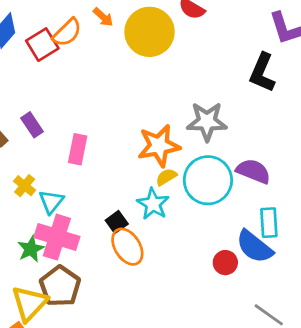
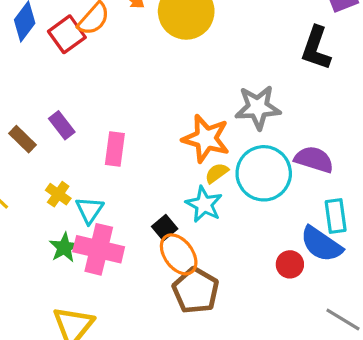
orange star: (159, 146) -> (206, 139), turned 30
green star: (31, 249) -> (64, 248), moved
brown pentagon: (60, 286) -> (196, 291), moved

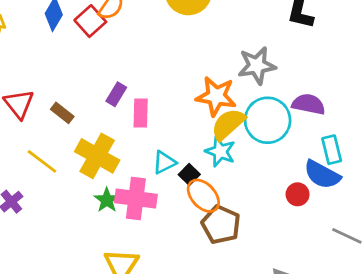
purple rectangle: (62, 125) -> (116, 94), moved, turned 75
yellow semicircle: (217, 173) -> (228, 124), size x1.8
yellow cross: (58, 194) -> (97, 156), size x2.0
cyan triangle: (89, 210) -> (164, 162), moved, turned 35

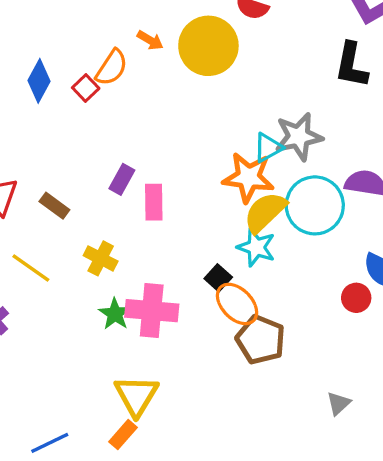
red square: (90, 21) -> (86, 88), size x0.7
yellow cross: (97, 156) -> (101, 258), size x0.6
cyan triangle: (164, 162) -> (268, 148), moved

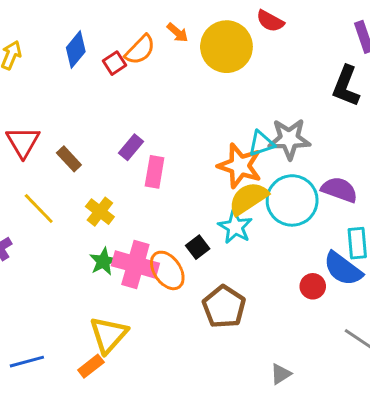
orange ellipse: (237, 304) -> (167, 270), moved

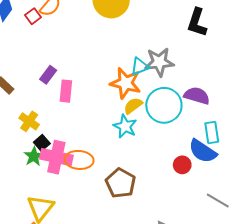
yellow semicircle: (248, 198) -> (133, 106), size x0.7
black square: (198, 247) -> (42, 143), moved
orange ellipse: (167, 270) -> (79, 160), turned -48

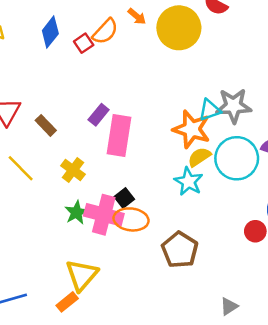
pink rectangle: (66, 91) -> (119, 135), size x1.5
black square: (42, 143) -> (124, 198), moved

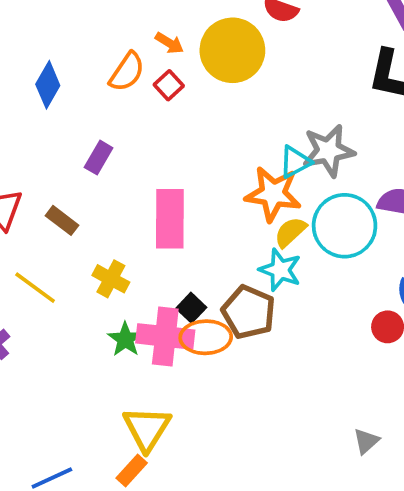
red square: (84, 43) -> (169, 85), moved
purple rectangle: (99, 115) -> (99, 158), moved
brown pentagon: (180, 250) -> (249, 312), moved

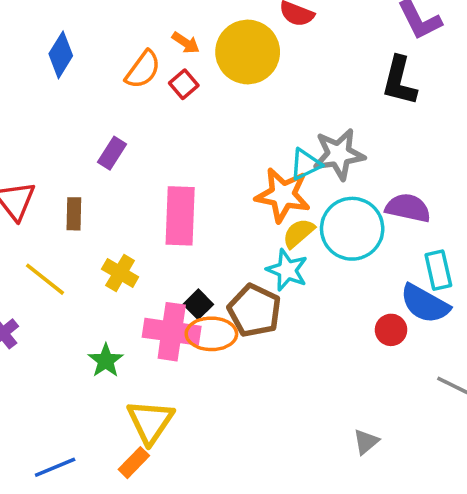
blue diamond: (48, 85) -> (61, 55), moved
brown rectangle: (62, 220) -> (74, 214), turned 52
green star: (125, 339) -> (106, 361), moved

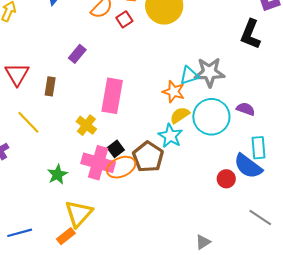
orange star: (283, 195) -> (174, 92), size x0.7
purple semicircle: (408, 208) -> (246, 109), size x0.7
yellow cross: (120, 273) -> (86, 125), moved
orange ellipse: (211, 334) -> (121, 167), turned -32

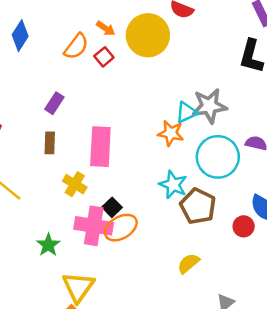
brown rectangle: (50, 86) -> (50, 143), moved
yellow semicircle: (180, 115) -> (188, 263), moved
brown pentagon: (148, 157) -> (198, 206), moved

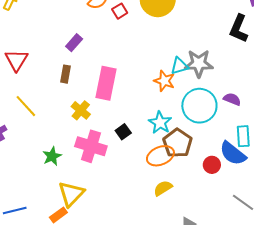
black square: (112, 207) -> (123, 132), moved
orange ellipse: (121, 228) -> (160, 156), moved

